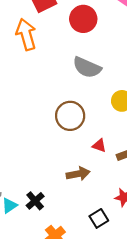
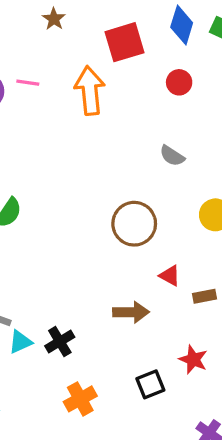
red circle: (83, 19) -> (179, 82), size x0.6
gray semicircle: (87, 67) -> (172, 156), size x0.6

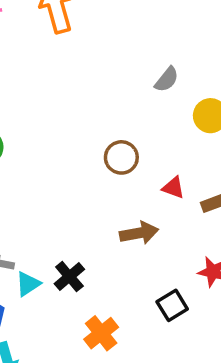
gray semicircle: (172, 156) -> (167, 79), moved, turned -75
brown circle: (134, 224) -> (121, 157), moved, size x0.7

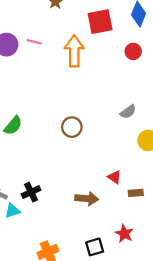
brown circle: (121, 157) -> (72, 127), moved
black cross: (69, 276) -> (31, 192), moved

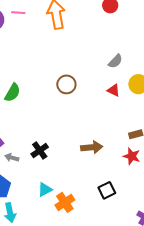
red triangle: (114, 177) -> (113, 90), moved
cyan triangle: (12, 211) -> (45, 190), moved
red star: (124, 234) -> (132, 156), moved

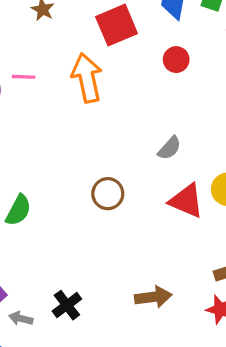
gray semicircle: (115, 61) -> (169, 148), moved
red triangle: (113, 90) -> (186, 201), size x1.6

